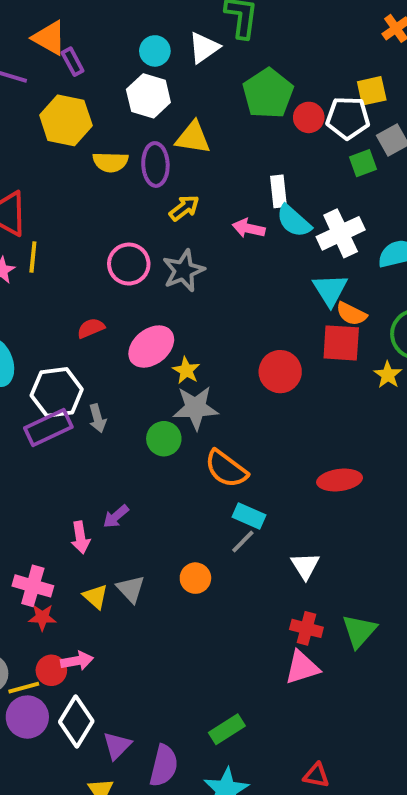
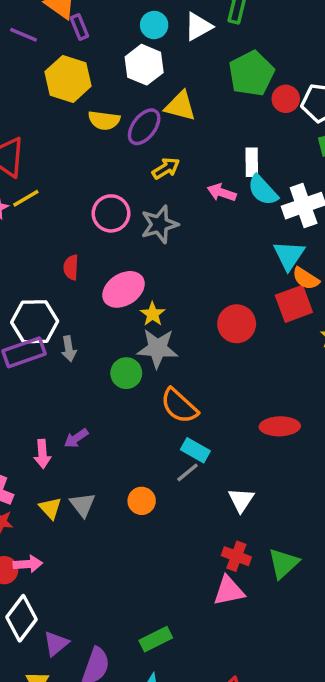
purple ellipse: (155, 164) -> (144, 127), turned 33
yellow line: (33, 257) -> (26, 198), turned 48
red semicircle: (91, 328) -> (71, 267), turned -70
red square: (341, 343) -> (294, 304), turned -30

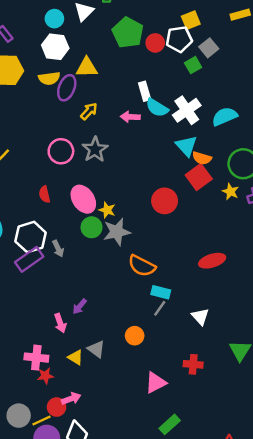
yellow semicircle: (104, 120) -> (49, 78), moved
pink ellipse: (124, 289) -> (83, 199), turned -76
green circle: (126, 373) -> (92, 227), moved
red cross: (236, 556) -> (193, 364), moved
pink triangle: (229, 591) -> (156, 383), moved

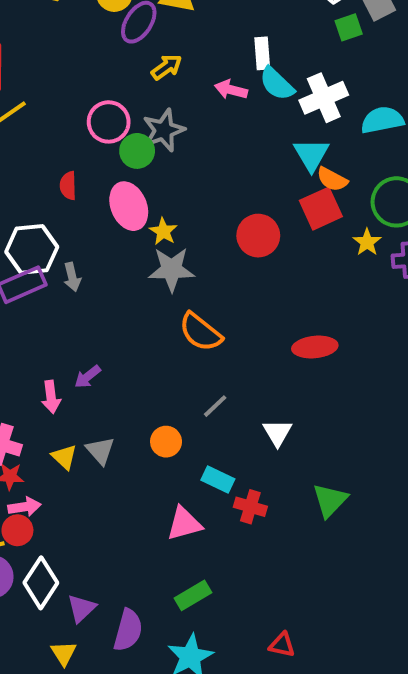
green circle: (92, 227) -> (137, 151), moved
cyan rectangle: (161, 292) -> (218, 480), moved
pink arrow: (71, 399) -> (24, 507), moved

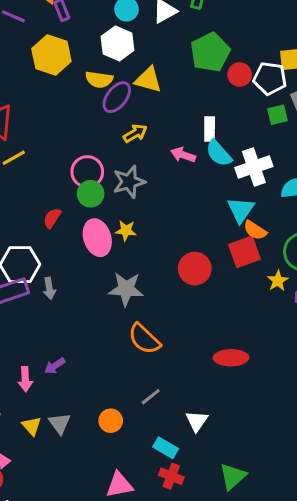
green circle: (137, 151) -> (91, 194), moved
red semicircle: (68, 186) -> (52, 218), turned 30
yellow star: (163, 231) -> (126, 231), moved, turned -30
cyan rectangle: (218, 480) -> (166, 448), moved

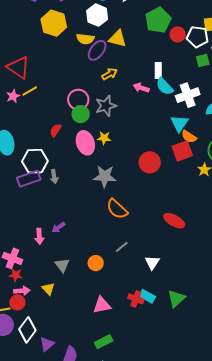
red ellipse: (231, 358) -> (174, 221), turned 30
yellow triangle: (32, 426) -> (48, 289), moved
cyan rectangle: (166, 448) -> (147, 296), moved

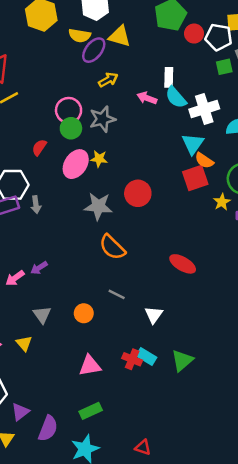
pink ellipse: (85, 143) -> (76, 164), turned 50
red circle: (150, 162) -> (138, 193), moved
pink arrow: (39, 236) -> (15, 278), turned 56
gray line: (122, 247) -> (117, 294), turned 64

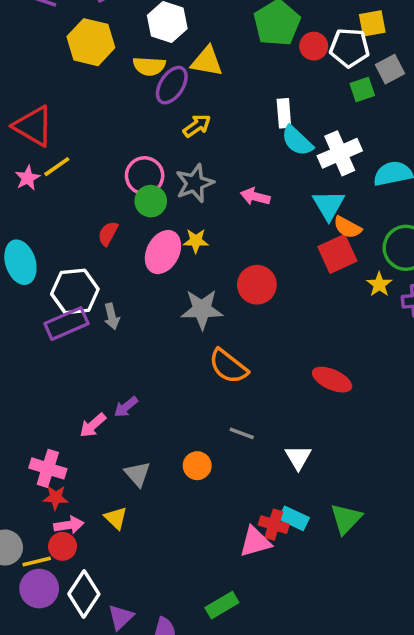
pink arrow: (147, 98) -> (255, 197), moved
pink triangle: (90, 366) -> (255, 542), moved

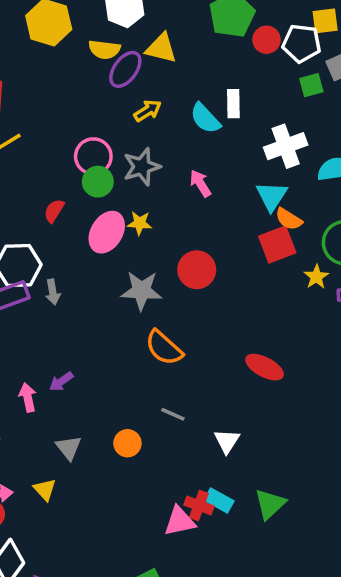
cyan semicircle: (297, 141) -> (205, 118), moved
pink arrow: (255, 197) -> (200, 183), turned 40
pink arrow: (93, 425) -> (28, 397), turned 116

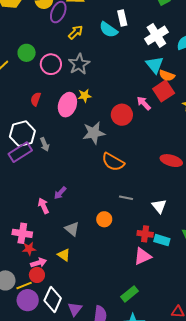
green circle: (98, 182) -> (27, 53), moved
pink arrow: (200, 183) -> (144, 103), moved
red cross: (199, 505) -> (145, 234), moved

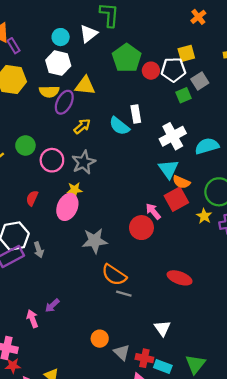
yellow star: (85, 96) -> (75, 190), moved
red circle: (122, 115) -> (141, 228), moved
gray line: (126, 198) -> (124, 294), moved
gray triangle: (72, 229) -> (122, 352), moved

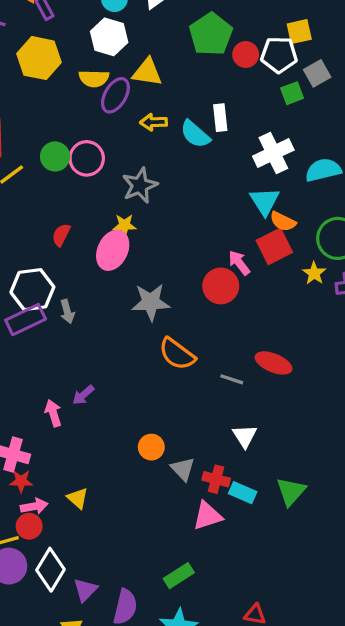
yellow arrow: (82, 126) -> (154, 122), moved, turned -144
pink circle: (52, 160) -> (87, 158), moved
gray line: (124, 294) -> (232, 379), moved

